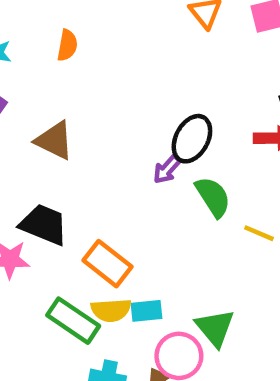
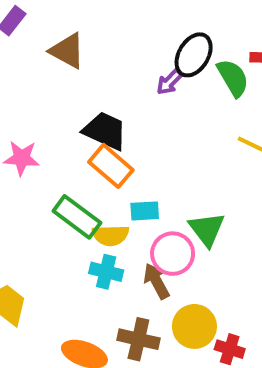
green semicircle: (213, 197) -> (233, 78), moved
black trapezoid: (44, 225) -> (105, 131), moved
yellow semicircle: (111, 310) -> (110, 235), moved

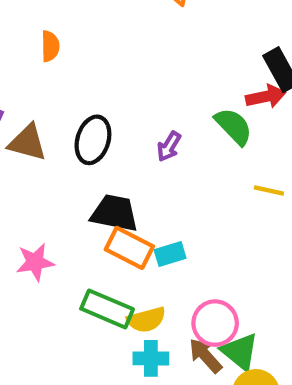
brown triangle: (67, 51) -> (27, 143), moved
black ellipse: (194, 55) -> (93, 140), moved
cyan rectangle: (145, 211) -> (170, 254), moved
green triangle: (207, 229) -> (240, 352), moved

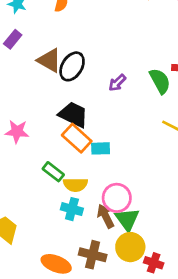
brown triangle: (27, 143) -> (49, 60), moved
green rectangle: (107, 309) -> (53, 172), size x0.7

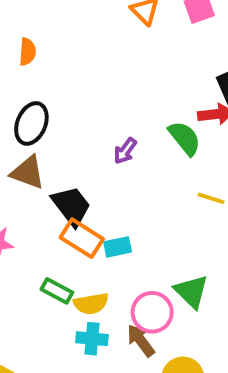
brown triangle: (49, 60) -> (28, 173), moved
black ellipse: (72, 66) -> (31, 123), moved
black trapezoid: (73, 115) -> (71, 206), turned 36
green triangle: (127, 219) -> (191, 292), moved

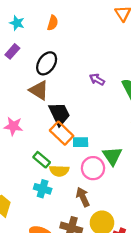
purple arrow: (125, 151) -> (97, 79), moved, turned 72
green triangle: (191, 292) -> (112, 156), moved
pink circle: (152, 312) -> (93, 168), moved
cyan cross: (92, 339) -> (43, 189), moved

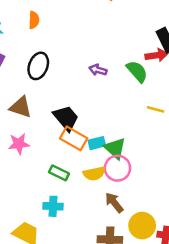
brown triangle: (39, 90) -> (21, 107), moved
green triangle: (112, 156) -> (115, 148), moved
yellow semicircle: (59, 171) -> (94, 174), moved
cyan cross: (43, 189) -> (53, 206), moved

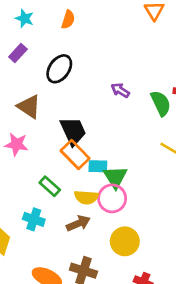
brown arrow: (114, 203) -> (78, 223), moved, turned 90
yellow circle: (142, 226) -> (125, 241), moved

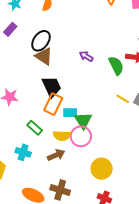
brown triangle: (29, 107) -> (44, 56), moved
orange rectangle: (75, 155) -> (53, 104), turned 70
yellow circle: (125, 241) -> (102, 169), moved

